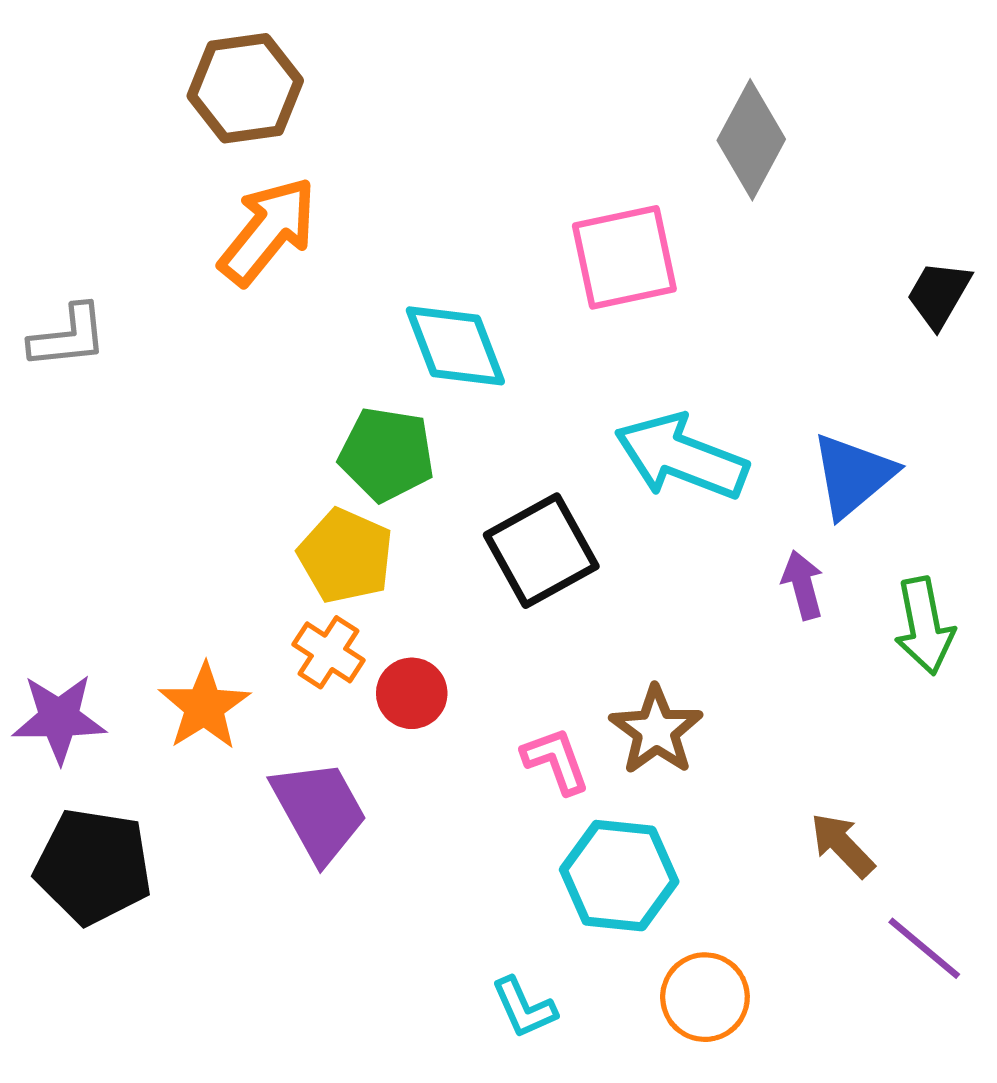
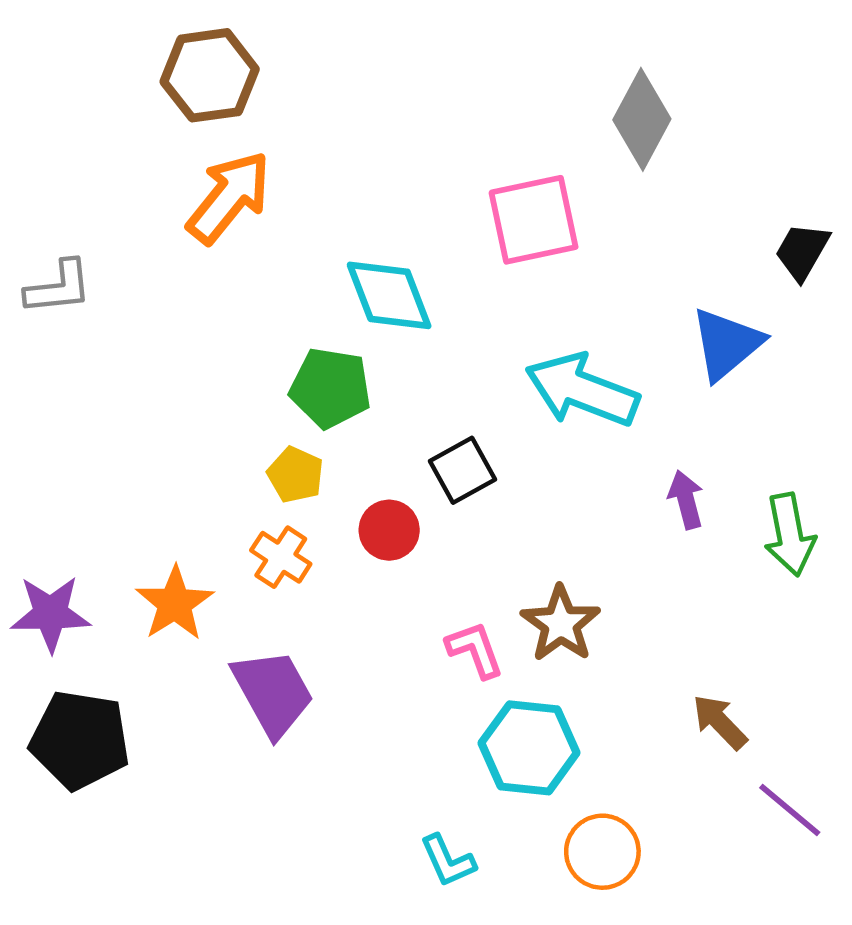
blue triangle: (853, 475) -> (727, 344), moved
black square: (541, 551) -> (462, 470), size x0.7
yellow pentagon: (346, 556) -> (295, 475), size x0.7
red circle: (412, 693) -> (389, 530), moved

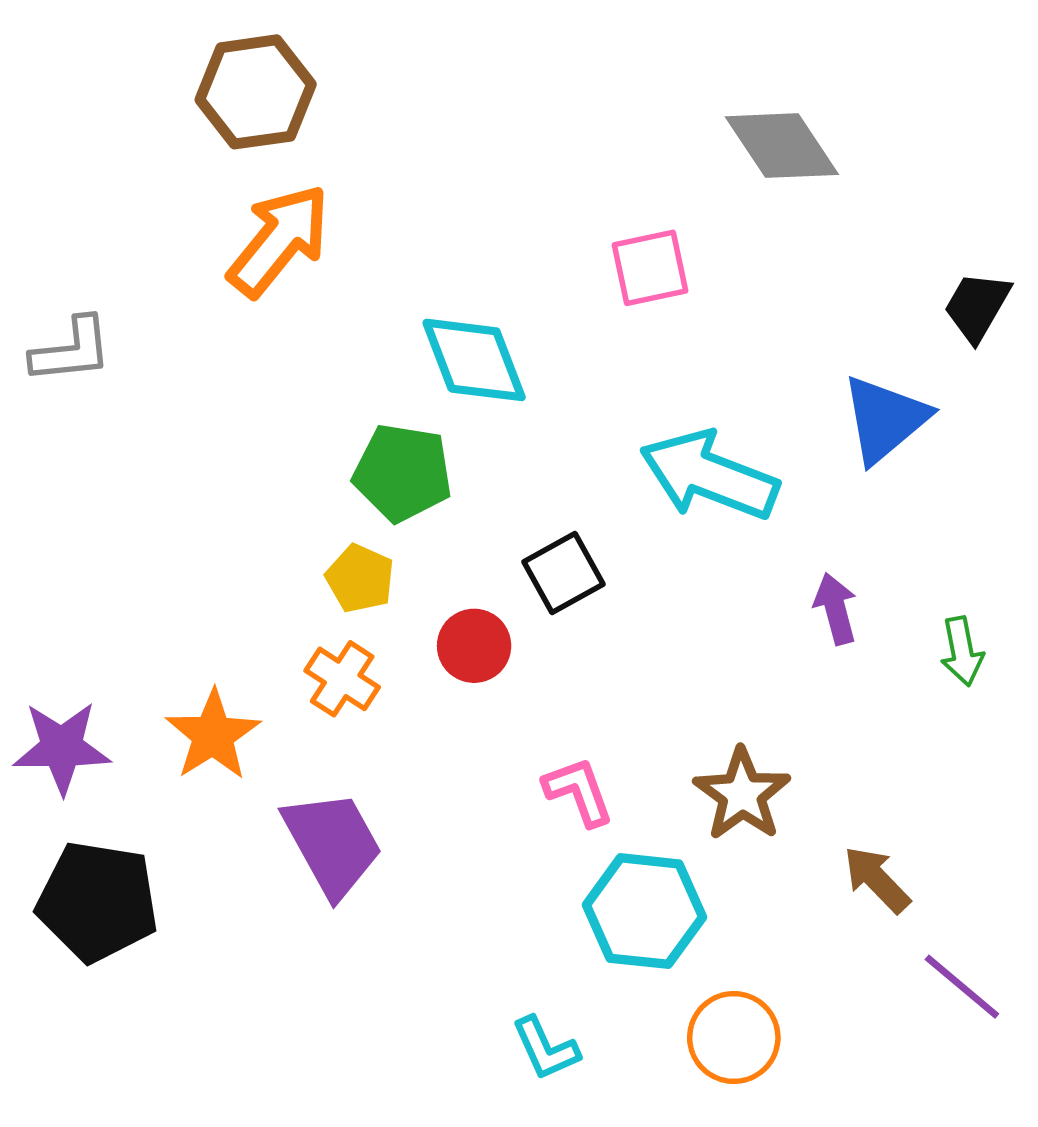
gray diamond: (642, 119) -> (782, 146), turned -62
pink square: (534, 220) -> (650, 268), size x0.7
green arrow: (790, 535) -> (962, 651), size x0.7
brown star: (561, 624) -> (742, 794), moved

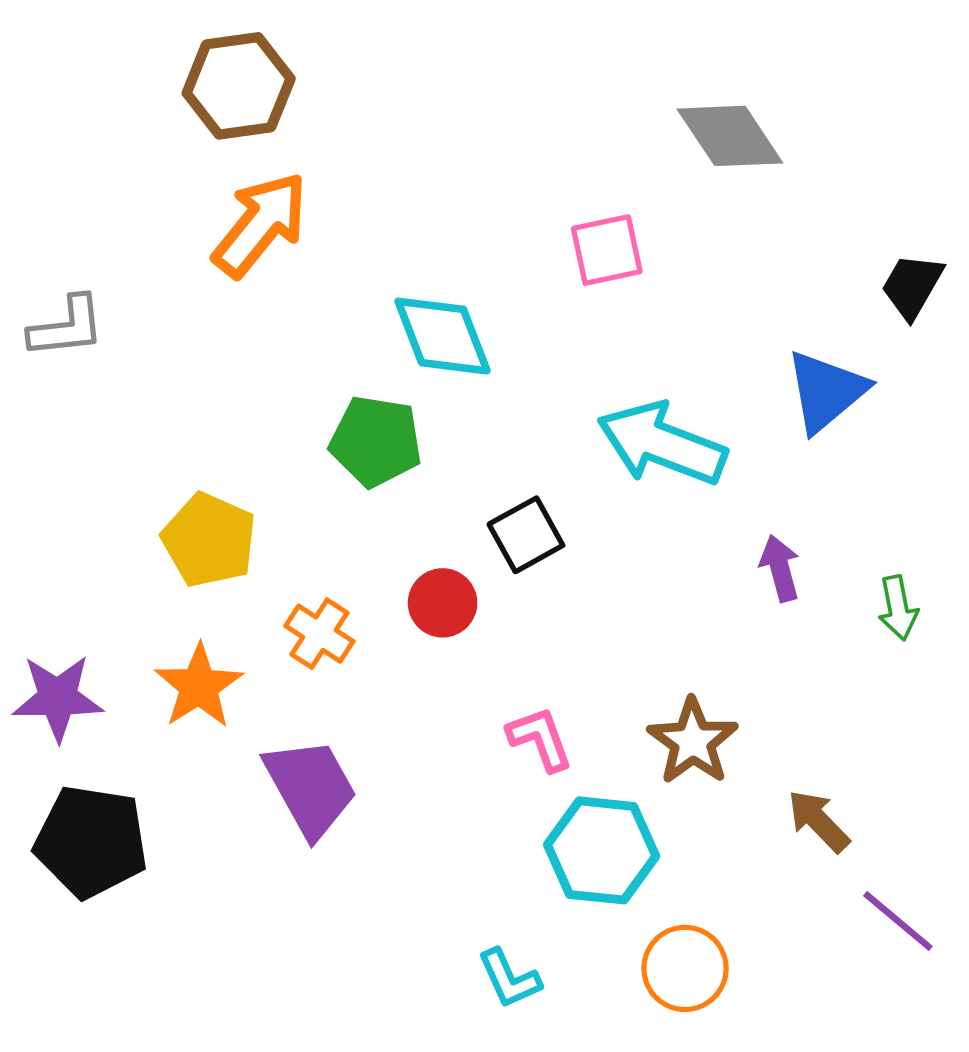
yellow pentagon: (360, 578) -> (209, 540), moved, size x1.5

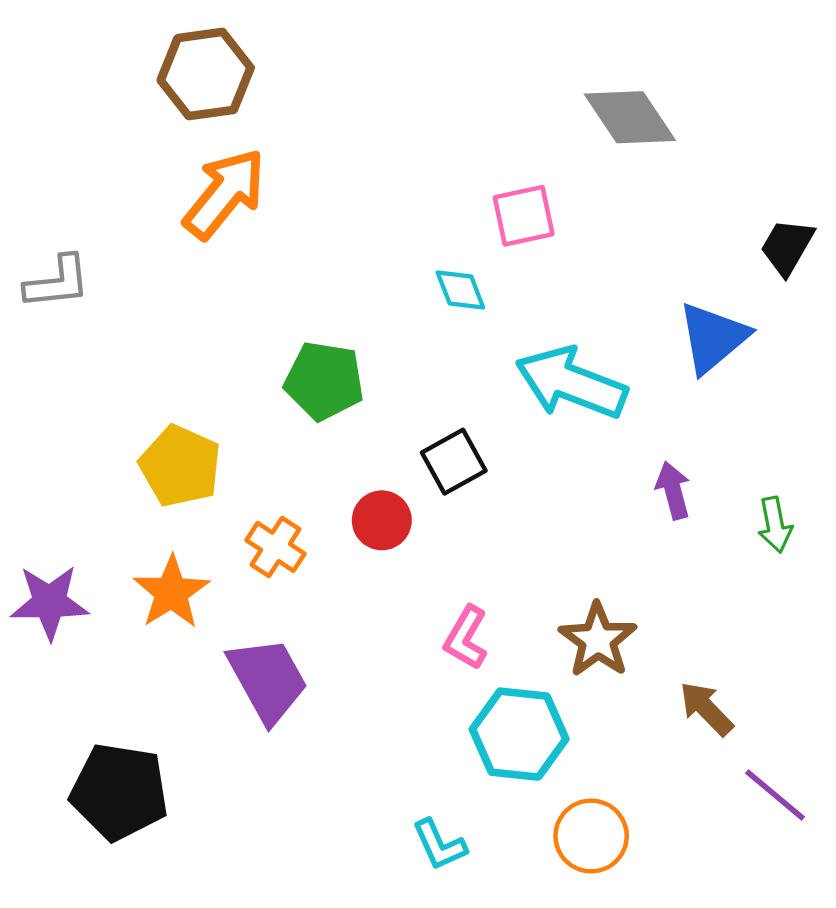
cyan diamond: (443, 336) -> (460, 290), moved, size x0.6
pink L-shape: (540, 739) -> (466, 638), turned -130
black pentagon: (91, 841) -> (119, 792), moved

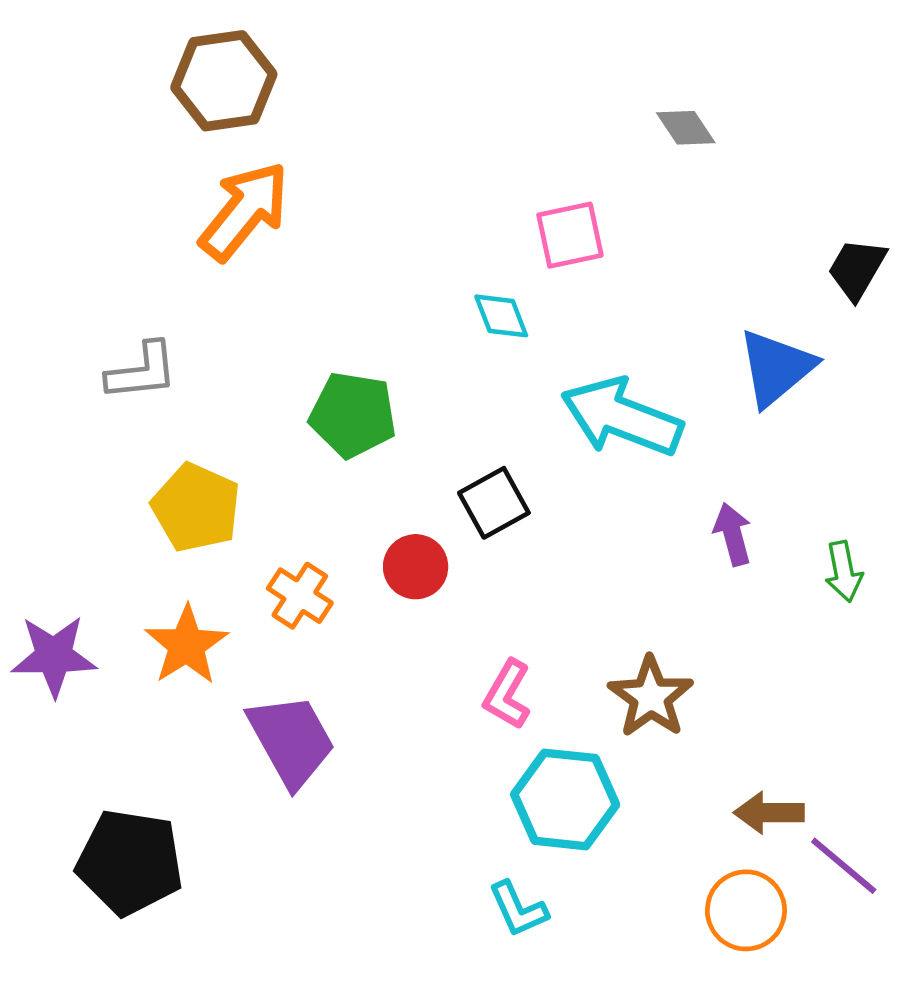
gray diamond: (630, 117) -> (686, 128), size x0.6
gray L-shape: (57, 282) -> (142, 371), moved
brown arrow: (706, 709) -> (769, 813), moved, turned -46
orange circle: (591, 836) -> (746, 910), moved
cyan L-shape: (439, 845) -> (518, 909), moved

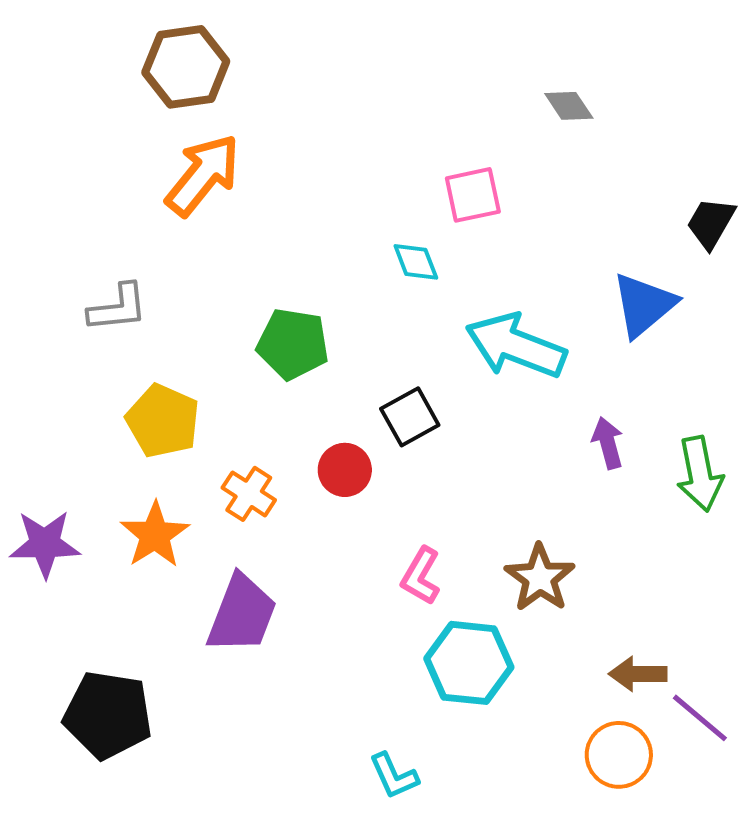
green arrow: (844, 572) -> (700, 474), size x1.5
purple trapezoid: (291, 740) -> (242, 614), turned 50
cyan L-shape: (518, 909) -> (394, 776), moved

